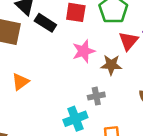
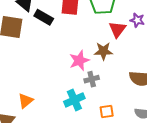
pink star: (84, 51) -> (79, 61), moved
orange triangle: (20, 82) -> (26, 101), moved

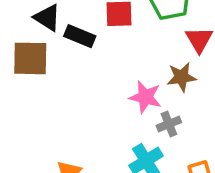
pink star: (79, 61) -> (145, 97), turned -30

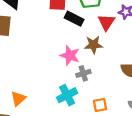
black rectangle: (80, 36) -> (74, 19), moved

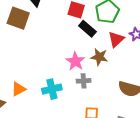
cyan cross: (67, 95) -> (52, 89), moved

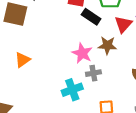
orange triangle: (19, 89) -> (22, 60), moved
cyan cross: (52, 89) -> (72, 90), moved

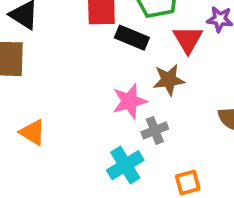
pink star: (82, 53) -> (130, 101), turned -30
orange triangle: (22, 60) -> (33, 132), turned -42

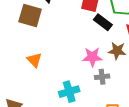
cyan cross: (125, 165) -> (69, 92), moved

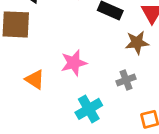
pink star: (92, 57) -> (74, 63), moved

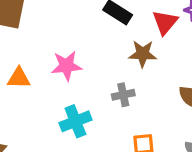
orange triangle: (35, 80) -> (19, 78), turned -40

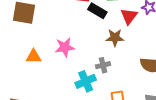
cyan cross: (75, 121) -> (86, 81), moved

